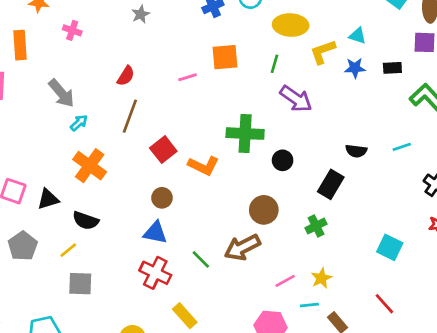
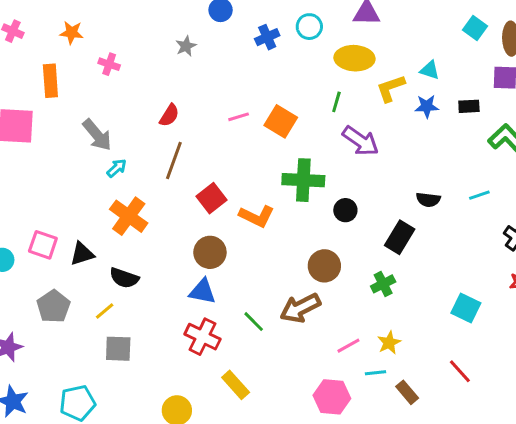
orange square: (225, 57) -> (281, 121), moved, turned 36
brown circle: (162, 198) -> (210, 252), size x1.4

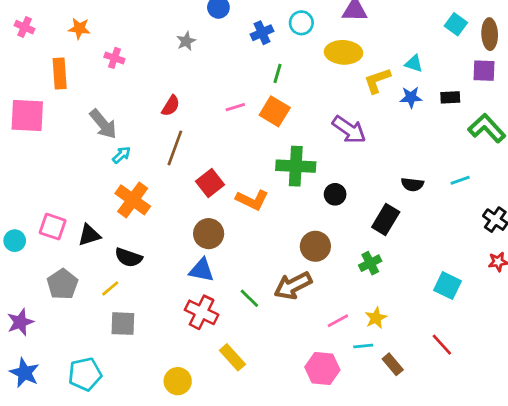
green line: (336, 102) -> (277, 73), moved

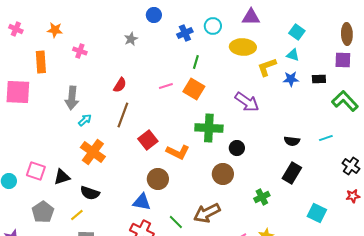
cyan square: (456, 24) -> (297, 32), moved
gray arrow: (103, 124) -> (72, 98), turned 45
black rectangle: (386, 220) -> (292, 173), moved
brown circle: (209, 234) -> (158, 179), moved
brown circle: (315, 246) -> (223, 174), moved

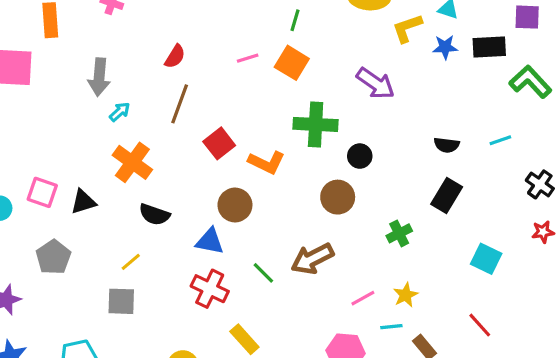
black rectangle: (319, 79) -> (489, 47), size x1.5
black semicircle: (90, 193) -> (154, 214), moved
yellow line: (77, 215) -> (131, 262), moved

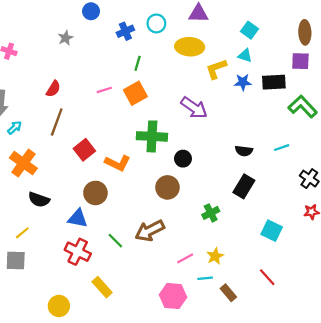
orange square: (292, 63) -> (135, 93), turned 30

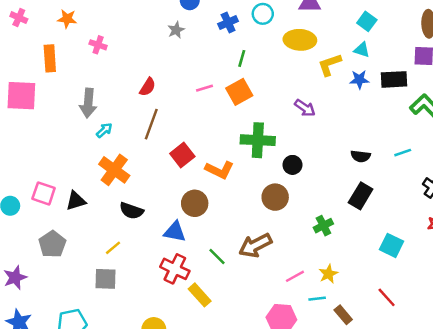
gray star: (66, 38) -> (176, 30), moved
purple arrow: (194, 108) -> (305, 108), size x0.7
yellow rectangle: (102, 287) -> (200, 295), moved

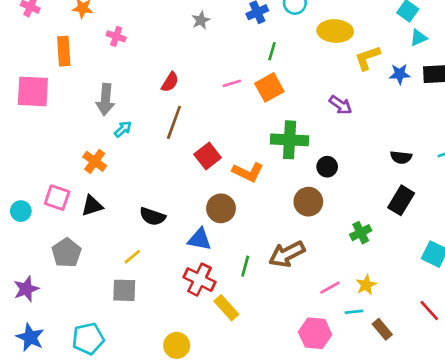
cyan triangle: (362, 50) -> (418, 38), moved, turned -42
orange cross: (114, 170) -> (95, 161), moved, size x0.7
green line: (217, 257) -> (245, 266), turned 60

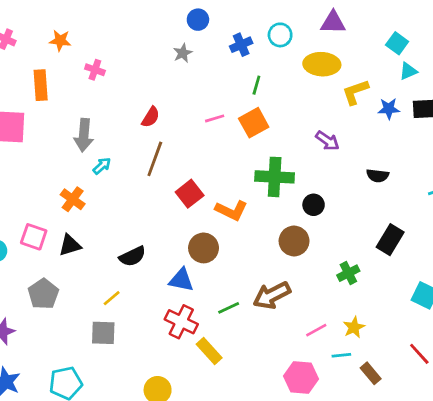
black semicircle: (401, 157) -> (378, 176), moved
black semicircle: (152, 216) -> (133, 256), turned -45
green line: (245, 266) -> (229, 308), turned 50

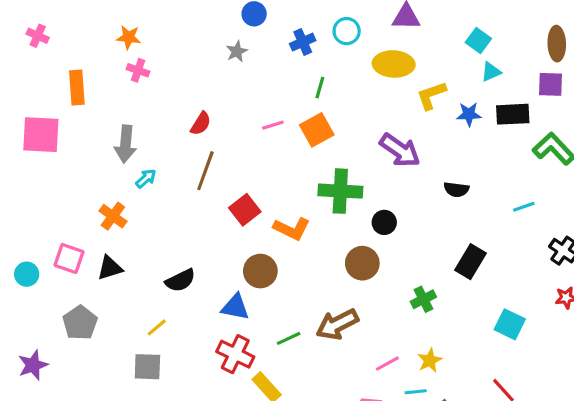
orange star: (60, 40) -> (129, 37), moved
purple arrow: (327, 141) -> (400, 150), size x1.5

